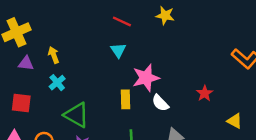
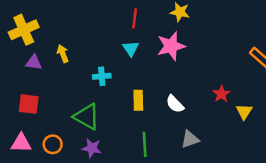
red line: (122, 21) -> (135, 18), turned 72
pink star: (146, 78) -> (171, 46), moved
cyan cross: (57, 83) -> (102, 76), moved, turned 35
yellow triangle: (235, 121) -> (244, 112), moved, turned 35

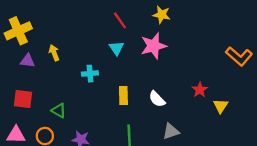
red line: (135, 18) -> (120, 20), turned -42
green triangle: (87, 117) -> (59, 111), moved, size x0.6

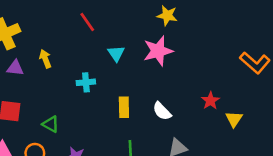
red line: (120, 20) -> (87, 22), moved

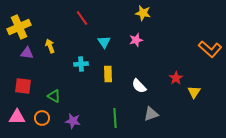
pink star: (158, 51) -> (136, 40), size x0.6
yellow rectangle: (124, 107) -> (108, 74), moved

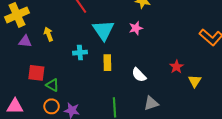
cyan triangle: (104, 42) -> (103, 30), size x1.6
red square: (23, 86) -> (36, 73), moved
orange circle: (42, 118) -> (52, 106), moved

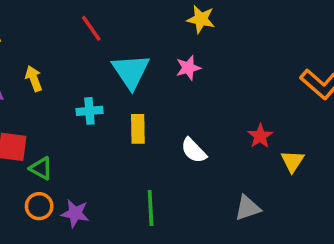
gray triangle: (151, 103) -> (248, 208), moved

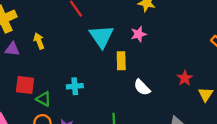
cyan cross: (89, 111) -> (75, 86), moved
yellow rectangle: (138, 129) -> (121, 61), moved

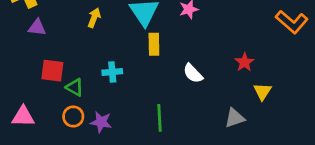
yellow arrow: (39, 41) -> (94, 18), moved, turned 42
yellow rectangle: (121, 61) -> (154, 44), moved
yellow triangle: (206, 94) -> (263, 91), moved

